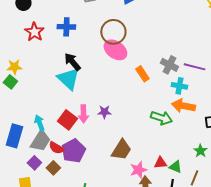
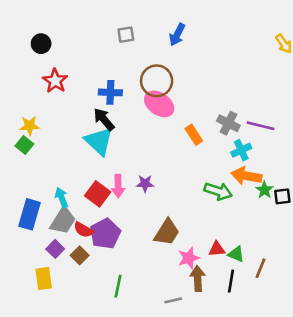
blue cross: (66, 27) -> (110, 92), moved
cyan cross: (179, 86) -> (241, 150), turned -35
green star: (200, 151) -> (264, 190), moved

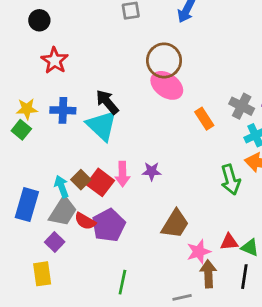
blue cross: (110, 92) -> (63, 110), moved
green arrow: (218, 191) -> (231, 180), turned 56
brown square: (80, 255) -> (81, 180), moved

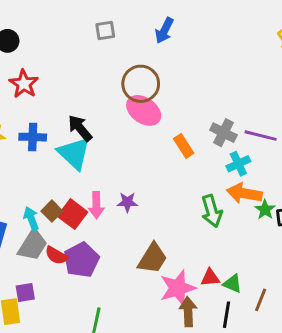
purple square: (55, 242) -> (25, 292), moved, turned 36
pink star: (199, 252) -> (178, 288), size x1.4

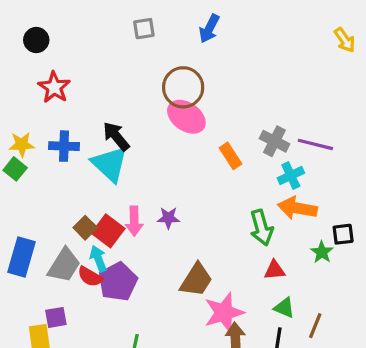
green star: (265, 210) -> (322, 252), moved
cyan arrow: (31, 218) -> (98, 259), moved
red triangle: (210, 278) -> (275, 270), moved

